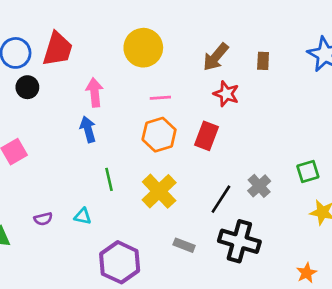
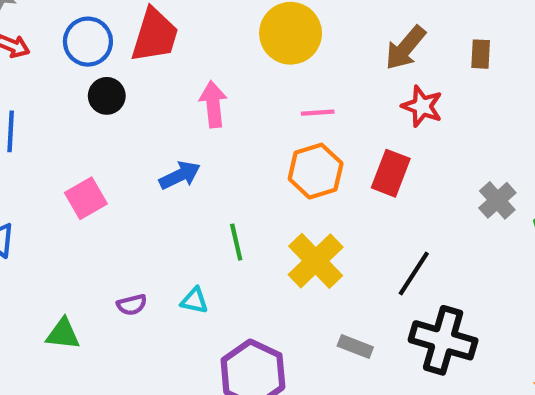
blue arrow: (88, 129) -> (180, 175), moved, turned 80
gray cross: (259, 186) -> (497, 200), moved

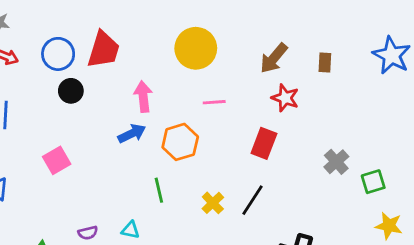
orange hexagon: (316, 171) -> (180, 142), moved
blue arrow: (180, 175) -> (132, 133), moved
yellow cross: (316, 261) -> (213, 203), size x0.6
black line: (414, 273) -> (253, 200), moved

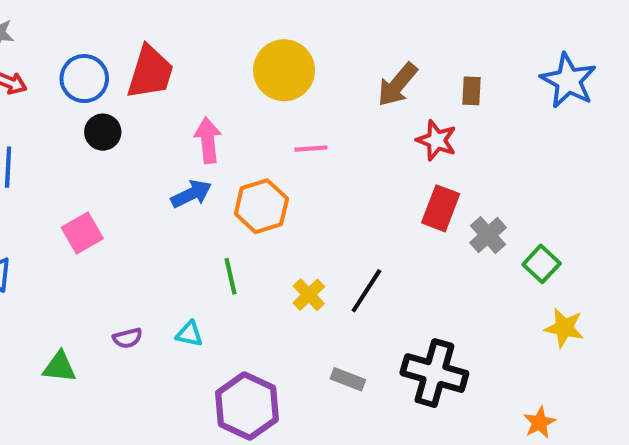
red star: (285, 98) -> (436, 140), moved
red rectangle: (264, 143) -> (441, 208), moved
green square: (373, 182) -> (542, 264), turned -30

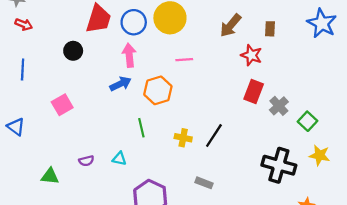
blue circle: (84, 79) -> (134, 22), moved
yellow cross: (309, 295) -> (183, 138), turned -35
black cross: (434, 373) -> (279, 165), moved

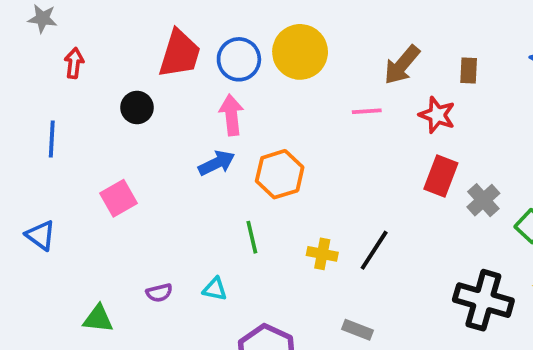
red arrow: (24, 24) -> (74, 63), moved, turned -105
pink line: (184, 60) -> (367, 111), moved

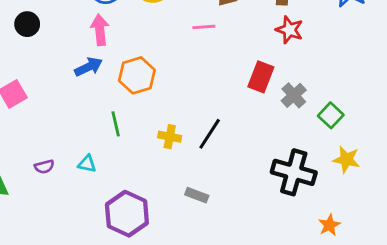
red star: (437, 115) -> (289, 30), moved

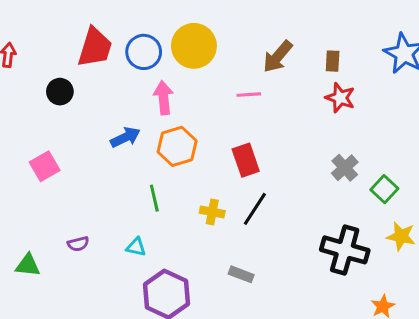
pink arrow: (100, 30) -> (163, 98), moved
red rectangle: (261, 77) -> (246, 160), moved, turned -40
cyan triangle: (87, 164) -> (136, 247), moved

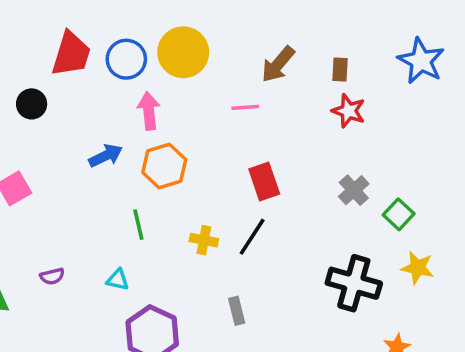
red rectangle: (246, 160) -> (264, 182), moved
gray rectangle: (241, 274) -> (237, 311), turned 55

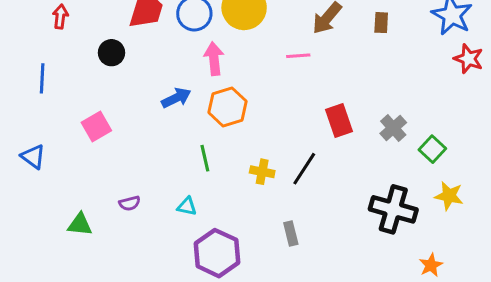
red star: (349, 111) -> (469, 59), moved
red rectangle: (264, 182) -> (339, 120), moved

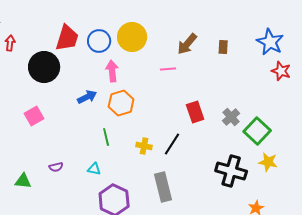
black circle: (111, 53) -> (44, 67), size x1.8
green square: (432, 149) -> (257, 131), size x1.5
gray rectangle: (291, 233) -> (163, 187), size x1.8

